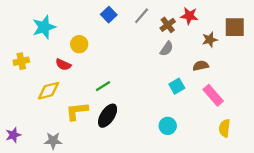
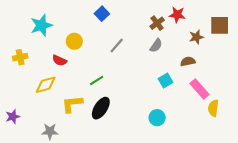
gray line: (142, 16) -> (117, 46), moved
yellow semicircle: (224, 128) -> (213, 108), moved
purple star: (13, 135) -> (13, 117), moved

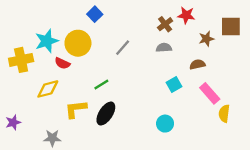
blue square: (102, 14) -> (95, 14), moved
cyan star: (41, 25) -> (47, 41), moved
yellow circle: (74, 41) -> (78, 43), size x1.5
gray semicircle: (156, 46) -> (164, 48), turned -128
yellow cross: (20, 57) -> (21, 60), size x1.5

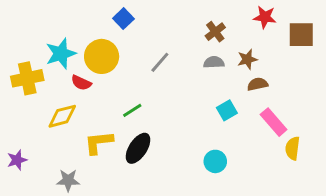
red star: (186, 15) -> (265, 17), moved
brown star: (206, 39) -> (247, 59), moved

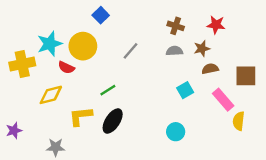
red star: (265, 17) -> (216, 25), moved
brown cross: (215, 32) -> (176, 26), turned -35
brown square: (301, 35) -> (246, 76), moved

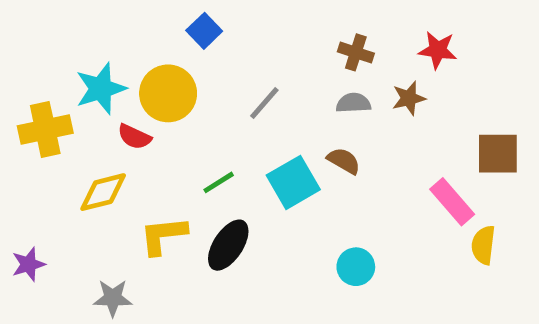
brown semicircle: (210, 69) -> (344, 161), moved, turned 42
cyan square: (185, 90) -> (293, 182), moved, size x1.5

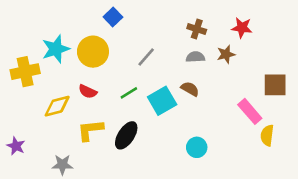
red semicircle: (134, 137) -> (88, 91), moved
green line: (219, 182) -> (129, 93), moved
purple star: (28, 264) -> (16, 146), turned -30

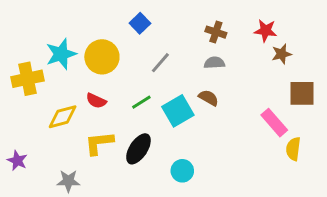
blue square: (113, 17) -> (140, 23), moved
brown star: (226, 54) -> (282, 54), moved
cyan circle: (197, 147) -> (182, 171), moved

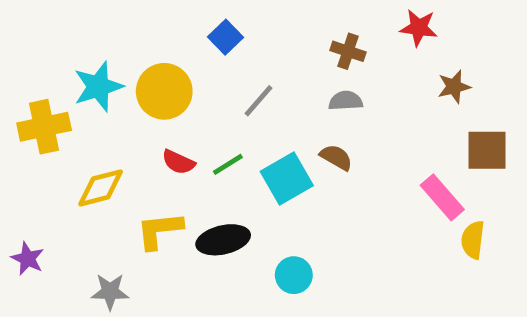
red star: (266, 31) -> (419, 28), moved
red semicircle: (96, 101) -> (178, 162), moved
black ellipse: (138, 149) -> (223, 240), turned 44

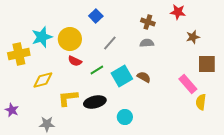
brown semicircle: (336, 157) -> (144, 77), moved
red semicircle: (178, 162) -> (75, 61), moved

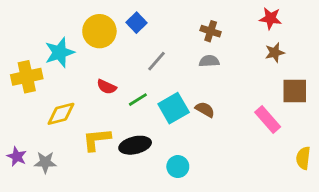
red star: (178, 12) -> (270, 18), moved
yellow circle: (70, 39) -> (99, 31), moved
yellow semicircle: (201, 102) -> (303, 158), moved
gray star: (47, 124) -> (45, 162), moved

